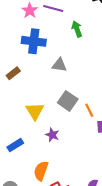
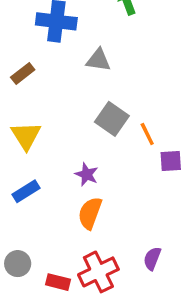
yellow triangle: (35, 111) -> (26, 136), moved
orange semicircle: (41, 171) -> (90, 213), moved

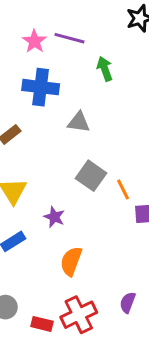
purple star: (87, 174) -> (54, 217), moved

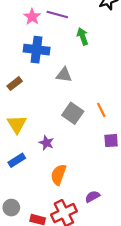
orange line: (123, 189) -> (101, 110), moved
purple semicircle: (128, 303) -> (92, 197), moved, turned 40

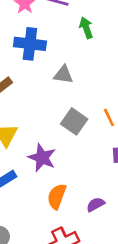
purple star: (46, 143) -> (42, 158), size x1.5
purple semicircle: (92, 197) -> (96, 204), moved

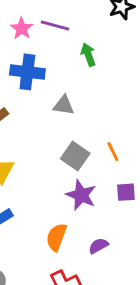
purple star: (42, 158) -> (81, 195), moved

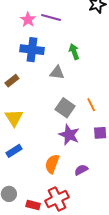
green arrow: (88, 55) -> (74, 52), moved

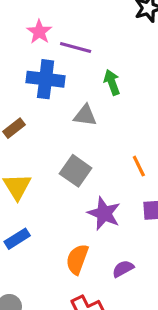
purple line: (51, 18) -> (76, 48), moved
gray square: (65, 108) -> (76, 171), moved

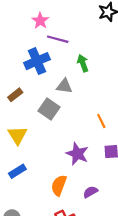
pink star: (39, 32) -> (40, 21), moved
blue cross: (46, 79) -> (37, 61), turned -30
gray square: (76, 171) -> (49, 109), moved

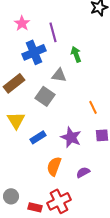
pink star: (40, 21) -> (22, 23), moved
purple line: (58, 39) -> (53, 32), turned 60
brown rectangle: (15, 95) -> (14, 83), size x1.5
blue rectangle: (17, 171) -> (38, 137), moved

